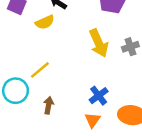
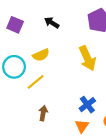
yellow semicircle: (45, 22) -> (41, 55), moved
cyan circle: (16, 91) -> (14, 67), moved

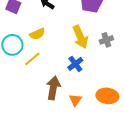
blue cross: (87, 105) -> (75, 64), moved
brown arrow: (43, 113) -> (53, 88), moved, size x1.6

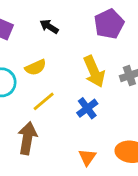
yellow line: (32, 59) -> (44, 101), moved
brown arrow: (53, 88) -> (27, 138), moved

